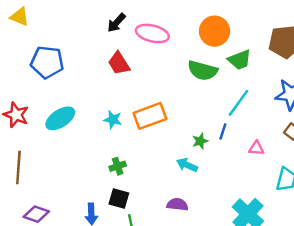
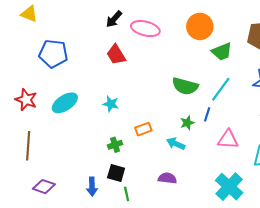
green semicircle: (203, 71) -> (185, 86), moved
orange rectangle: (150, 116) -> (143, 129), moved, size x0.6
pink triangle: (256, 148) -> (228, 139), moved, size x1.5

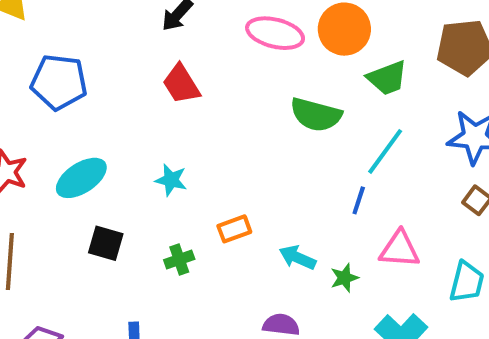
pink ellipse: (145, 29) -> (275, 33), moved
green semicircle: (185, 86) -> (316, 115), moved
green star: (187, 123) -> (344, 278), moved
black square: (116, 173) -> (106, 243), moved

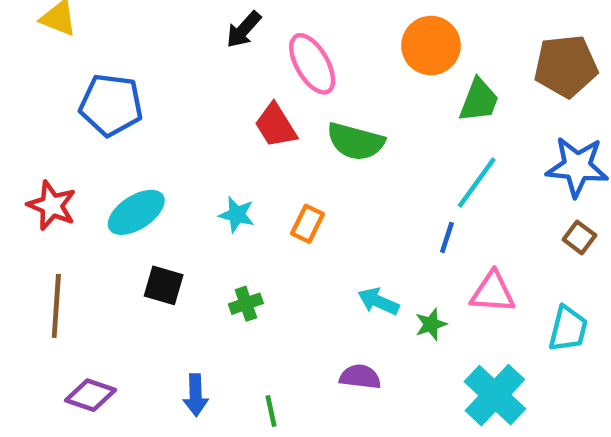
pink ellipse: (275, 33) -> (312, 64), moved, turned 46
green trapezoid: (387, 78) -> (479, 100), turned -48
red trapezoid: (181, 84) -> (276, 125), moved
green semicircle: (316, 115) -> (356, 141), moved
orange rectangle: (234, 229) -> (308, 224), moved, turned -44

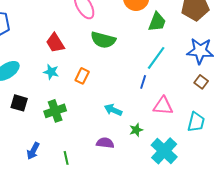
red trapezoid: (276, 125) -> (55, 43), moved
green cross: (246, 304) -> (55, 111), size x1.5
green star: (431, 324) -> (136, 130), moved
blue arrow: (196, 395) -> (33, 151), turned 30

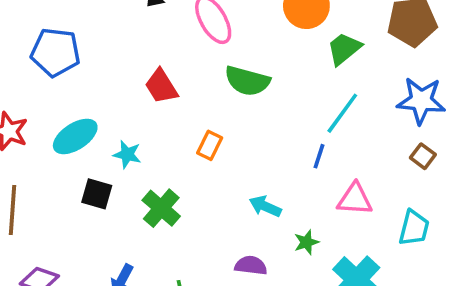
green trapezoid: (157, 22) -> (344, 49), turned -150
cyan star: (51, 72) -> (127, 154), moved
green cross: (55, 111) -> (161, 208), turned -30

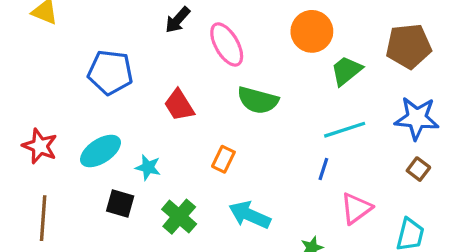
blue pentagon: (56, 52) -> (110, 72), moved
cyan line: (342, 113) -> (345, 130), turned 36
pink triangle: (355, 199) -> (356, 208), turned -40
cyan arrow: (265, 206) -> (250, 215), moved, size x1.4

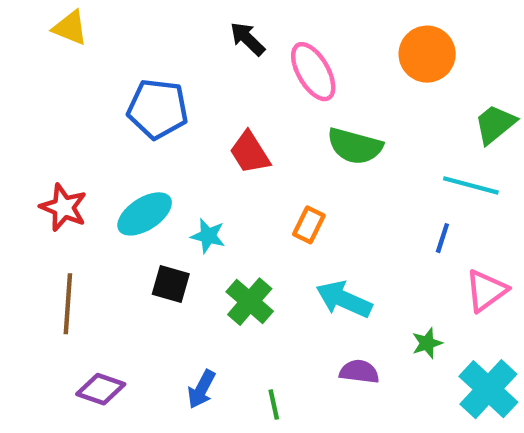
black arrow: (178, 20) -> (248, 39), turned 92
green trapezoid: (346, 71) -> (495, 124), moved
cyan line: (345, 130) -> (471, 185), turned 33

